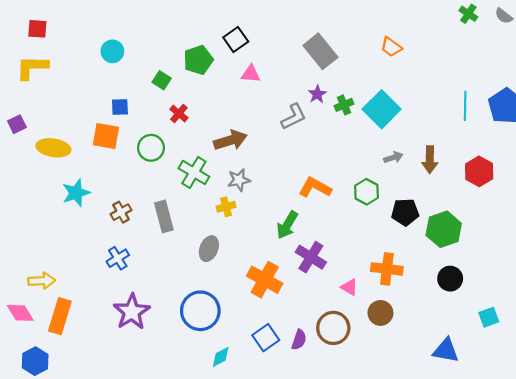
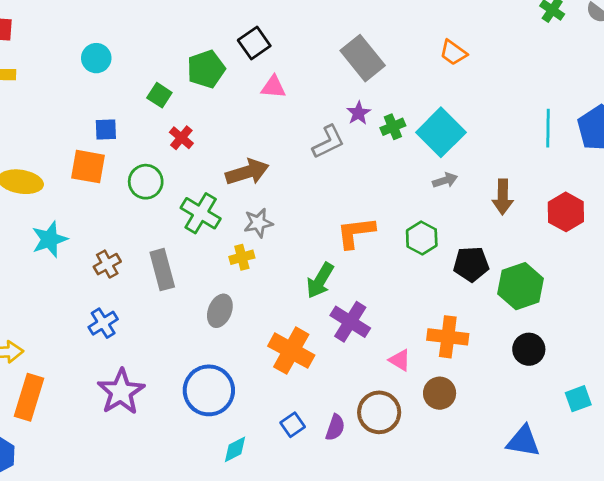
gray arrow: (393, 157) -> (445, 180), moved
orange L-shape: (315, 187) -> (356, 232), turned -36
blue square: (266, 338) -> (293, 425), size x0.7

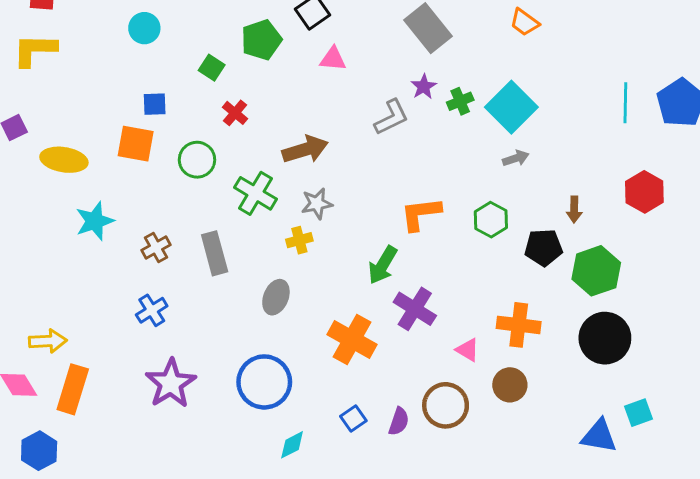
brown arrow: (503, 197) -> (574, 209), moved, size x0.7
black circle: (529, 349) -> (605, 338), size x1.5
cyan square: (578, 399) -> (639, 413), moved

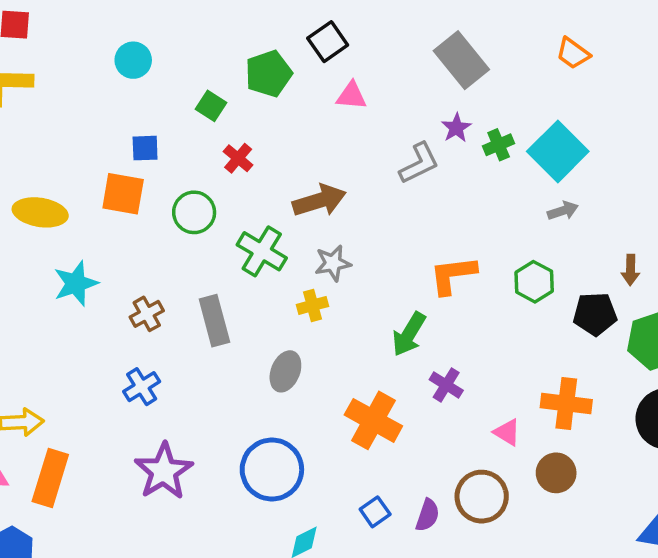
purple cross: (415, 309) -> (446, 385), size x0.7

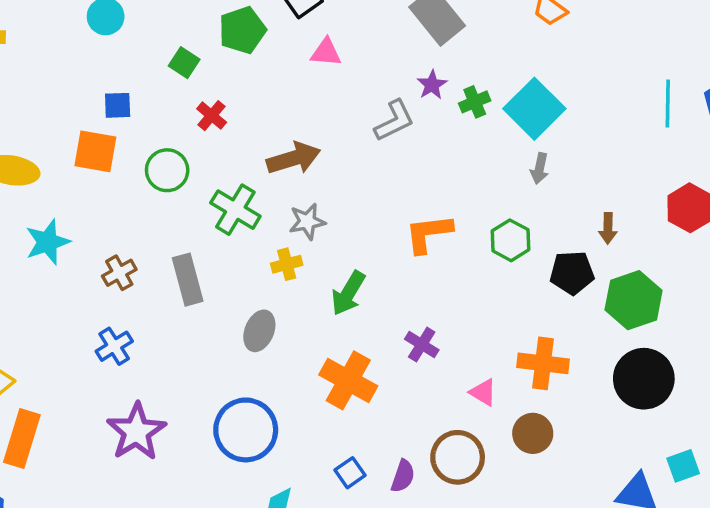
gray arrow: (563, 211) -> (540, 169), turned 120
green arrow: (409, 334) -> (348, 293), moved

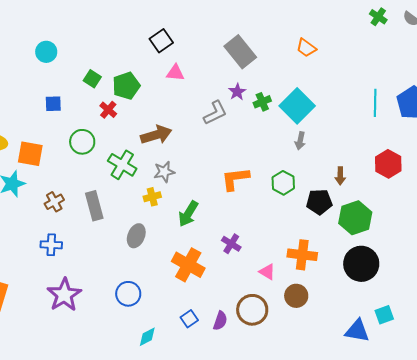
green pentagon: (242, 30) -> (126, 86), moved
orange square: (95, 151) -> (30, 154), moved
blue cross: (114, 346) -> (51, 245), turned 35
blue circle: (246, 430) -> (128, 294), size x0.7

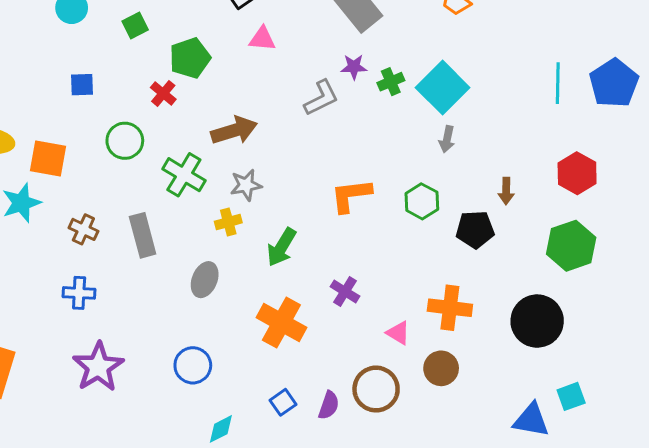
green square: (92, 79) -> (135, 25), moved, turned 30
purple star: (237, 92) -> (354, 67), turned 30
brown cross: (54, 202) -> (83, 229), turned -36
green hexagon: (355, 218) -> (571, 246), moved

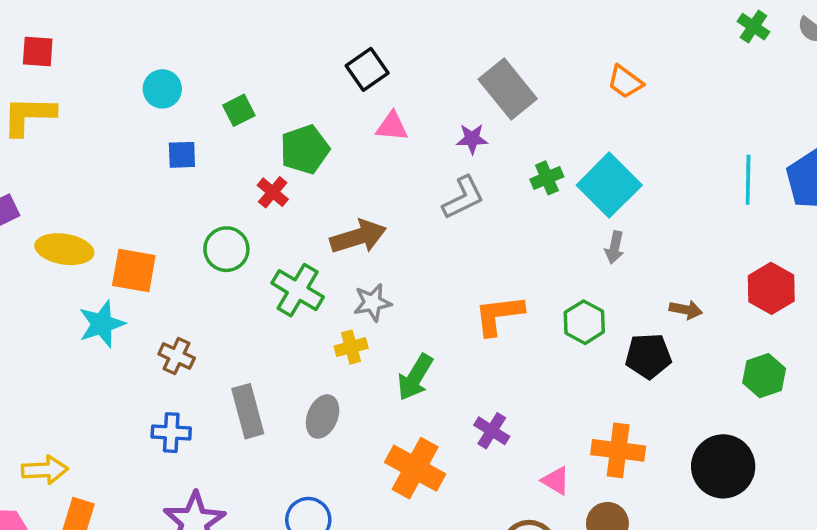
purple star: (354, 67) -> (472, 139), moved
blue square: (82, 85) -> (182, 155), moved
brown arrow: (506, 191) -> (686, 310), turned -80
gray rectangle: (143, 235) -> (248, 411), moved
green hexagon: (571, 246) -> (764, 376), size x0.7

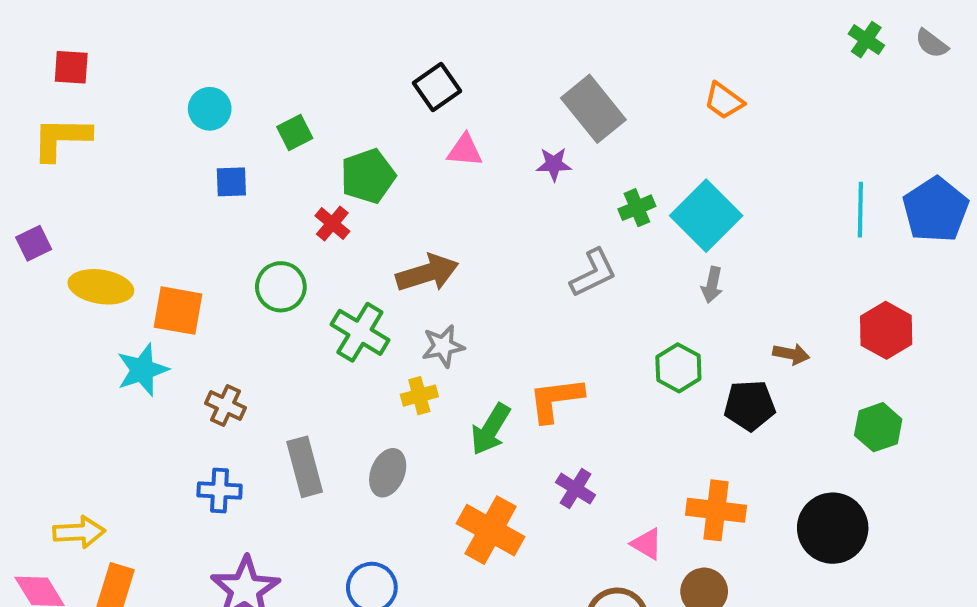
gray L-shape: (463, 198) -> (593, 273), moved
orange L-shape: (499, 315) -> (556, 400), moved

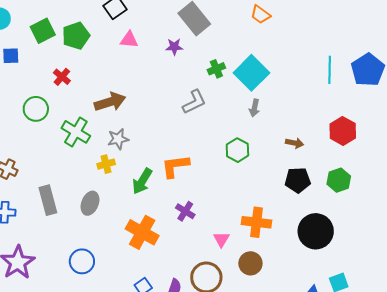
green square: (295, 133) -> (43, 31), size x1.4
green pentagon: (368, 176) -> (76, 36), moved
black pentagon: (750, 405) -> (298, 180), moved
pink triangle: (647, 544) -> (221, 239), turned 30

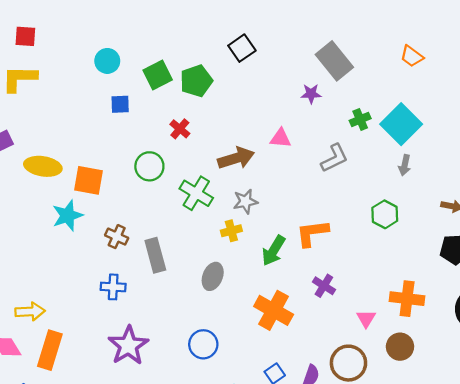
pink triangle: (129, 40) -> (281, 138), moved
gray rectangle: (48, 200) -> (155, 255), moved

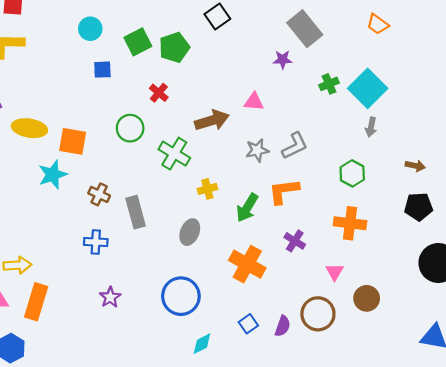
gray L-shape: (334, 158) -> (295, 146), moved
gray star: (245, 201) -> (257, 150), moved
orange cross: (407, 299) -> (350, 223), moved
blue circle: (203, 344) -> (181, 296), size x1.4
purple star: (128, 345) -> (110, 297), size x0.6

